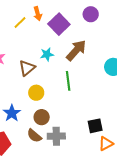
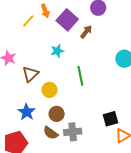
brown arrow: (76, 50) -> (86, 32), moved, size x0.6
brown triangle: (27, 68) -> (30, 74), moved

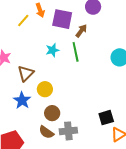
purple square: (67, 20) -> (62, 19), turned -30
green line: (80, 76) -> (76, 52), moved
blue star: (27, 112) -> (22, 100), moved

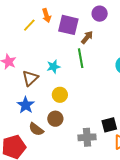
cyan star: (52, 50) -> (53, 67), moved
yellow circle: (45, 89) -> (60, 95), moved
gray cross: (68, 131) -> (87, 137), moved
brown semicircle: (46, 132) -> (36, 129), moved

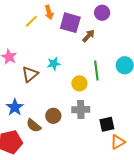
green line: (81, 58) -> (96, 70), moved
yellow circle: (60, 95) -> (79, 83), moved
blue star: (26, 105) -> (15, 107), moved
gray cross: (87, 137) -> (81, 110), moved

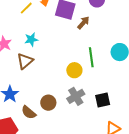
cyan star: (54, 64) -> (31, 39), moved
gray cross: (81, 110) -> (76, 96), turned -30
black square: (107, 124) -> (103, 100), moved

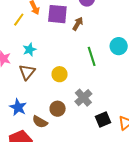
yellow circle: (74, 70) -> (60, 74), moved
black square: (103, 100) -> (103, 119), moved

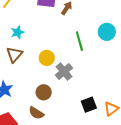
gray cross: (83, 98) -> (64, 72), moved
brown semicircle: (40, 122) -> (36, 113), moved

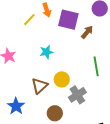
cyan star: (18, 32) -> (47, 52), moved
brown triangle: (14, 55) -> (40, 86), moved

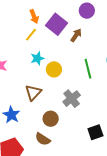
yellow line: (29, 20) -> (31, 35), moved
purple square: (68, 20) -> (57, 24), turned 30
yellow circle: (62, 79) -> (54, 69), moved

